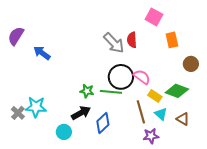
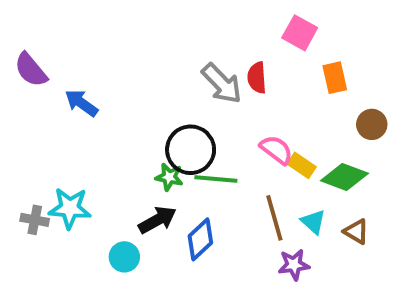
purple semicircle: (16, 36) -> (31, 70), turned -72
black circle: (121, 77) -> (191, 150), moved
yellow rectangle: (155, 96) -> (302, 165), moved
gray cross: (18, 113) -> (35, 220), turned -32

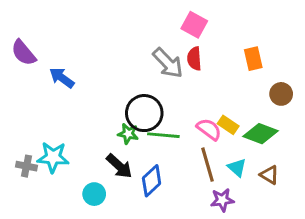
pink square: (300, 33) -> (194, 25), moved
pink semicircle: (276, 150) -> (209, 129), moved
black arrow: (157, 220) -> (119, 166), turned 72

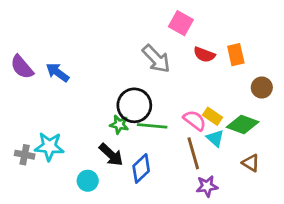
purple semicircle: (24, 53) -> (22, 67), moved
red semicircle: (194, 59) -> (204, 55), moved, turned -65
cyan triangle: (237, 168) -> (215, 138), moved

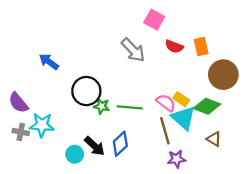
purple semicircle: (22, 67) -> (18, 103), moved
brown circle: (262, 88) -> (223, 75), size x1.6
black circle: (134, 105) -> (86, 91), moved
cyan triangle: (215, 138) -> (184, 118), size x1.6
black arrow: (111, 155) -> (95, 146), moved

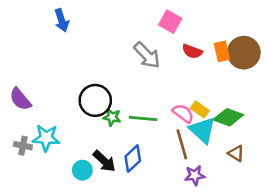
blue arrow: (49, 62) -> (62, 20), moved, turned -144
brown circle: (223, 75) -> (244, 53), moved
purple semicircle: (18, 103) -> (20, 99), moved

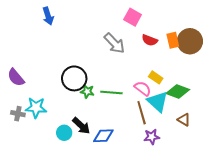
yellow rectangle: (200, 109) -> (156, 77), moved
blue diamond: (133, 159) -> (103, 136), moved, turned 40

